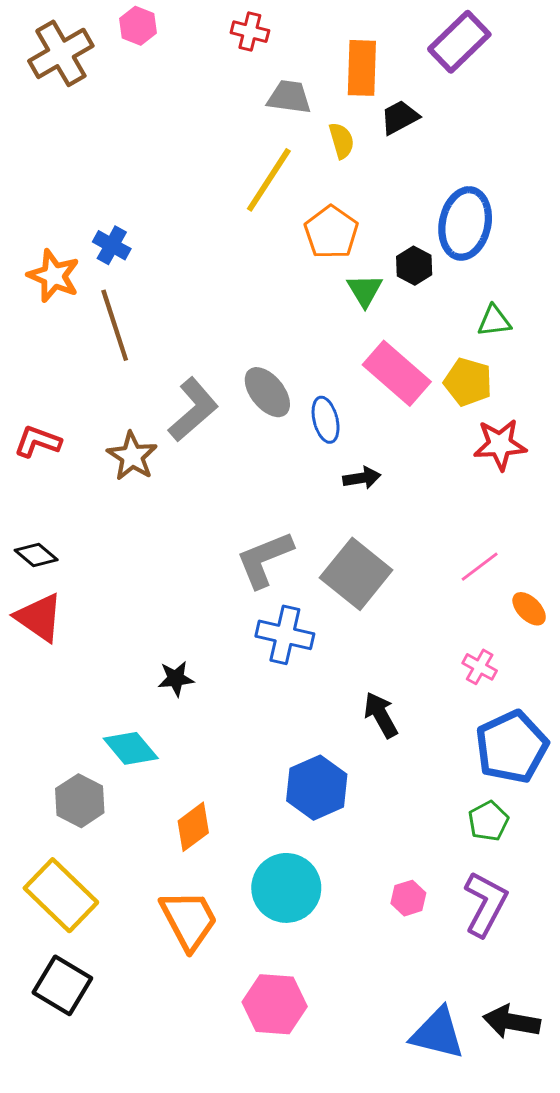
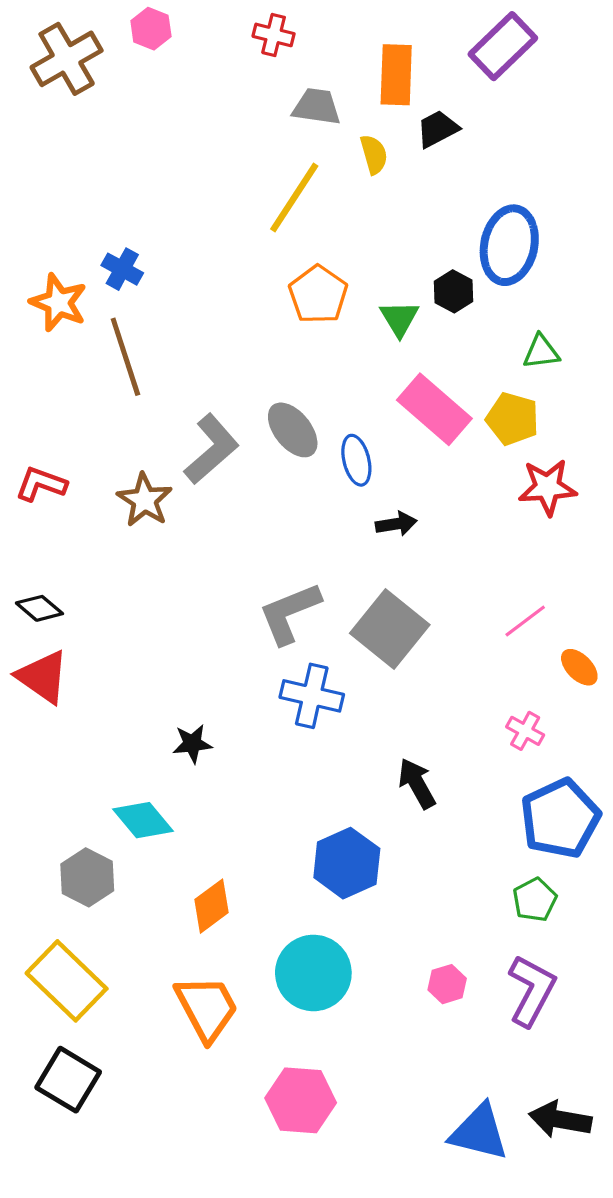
orange pentagon: (331, 232) -> (318, 295), moved

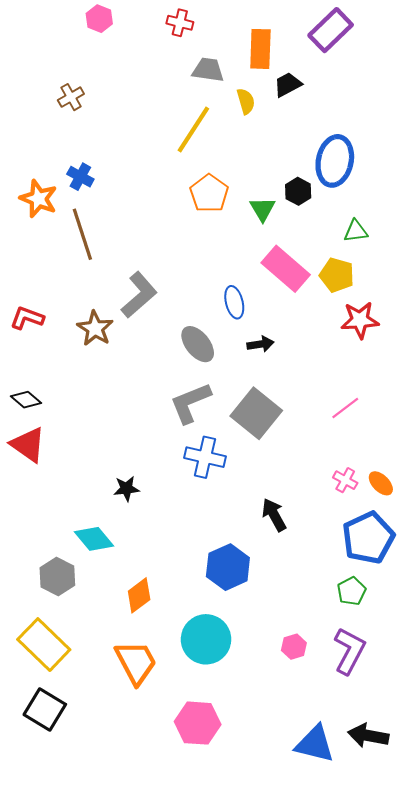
brown cross: (67, 59) -> (71, 97), moved, size x0.6
gray ellipse: (293, 430) -> (198, 344), moved
orange ellipse: (579, 667) -> (381, 483), moved

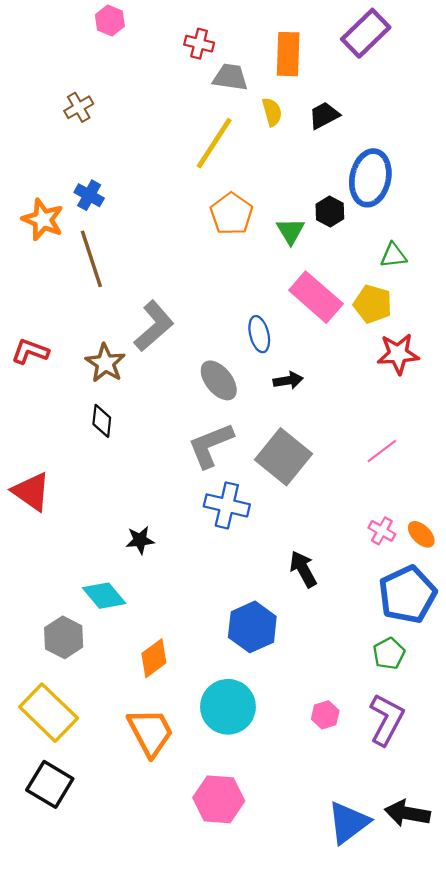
red cross: (180, 23) -> (199, 44), moved
black trapezoid: (288, 85) -> (324, 115), moved
black diamond: (26, 400) -> (102, 421), moved, turned 56
blue triangle: (315, 744) -> (348, 822), turned -51

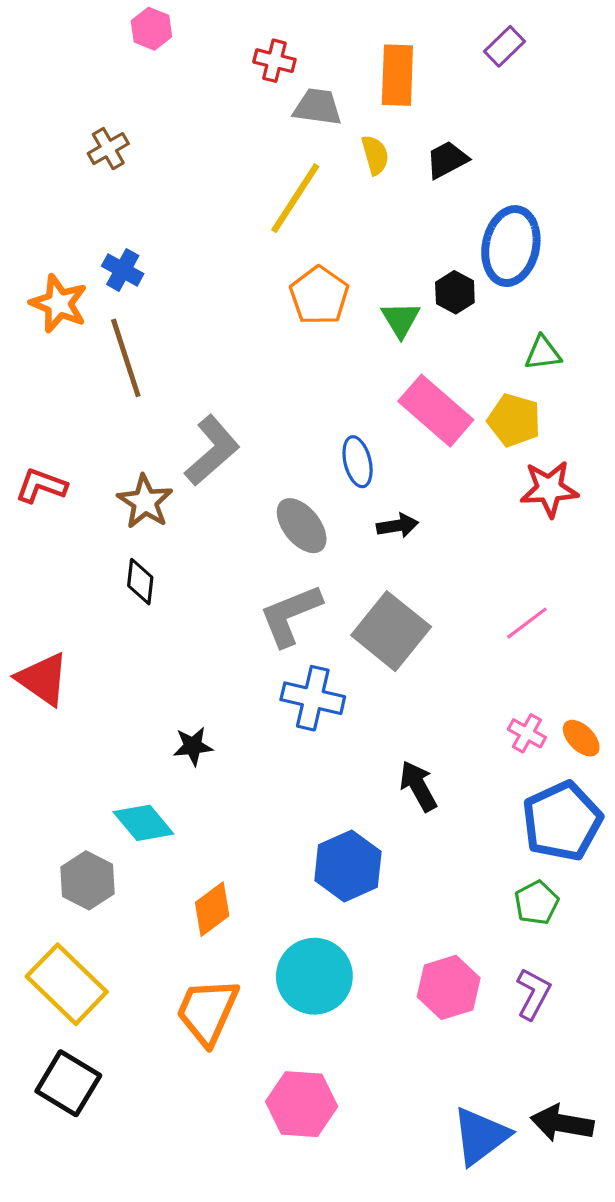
purple rectangle: (366, 33) -> (505, 46), size x0.6
pink hexagon: (325, 715) -> (449, 987), size x1.6
purple L-shape: (387, 719) -> (533, 994), size x0.7
orange trapezoid: (150, 732) -> (207, 1011), turned -128

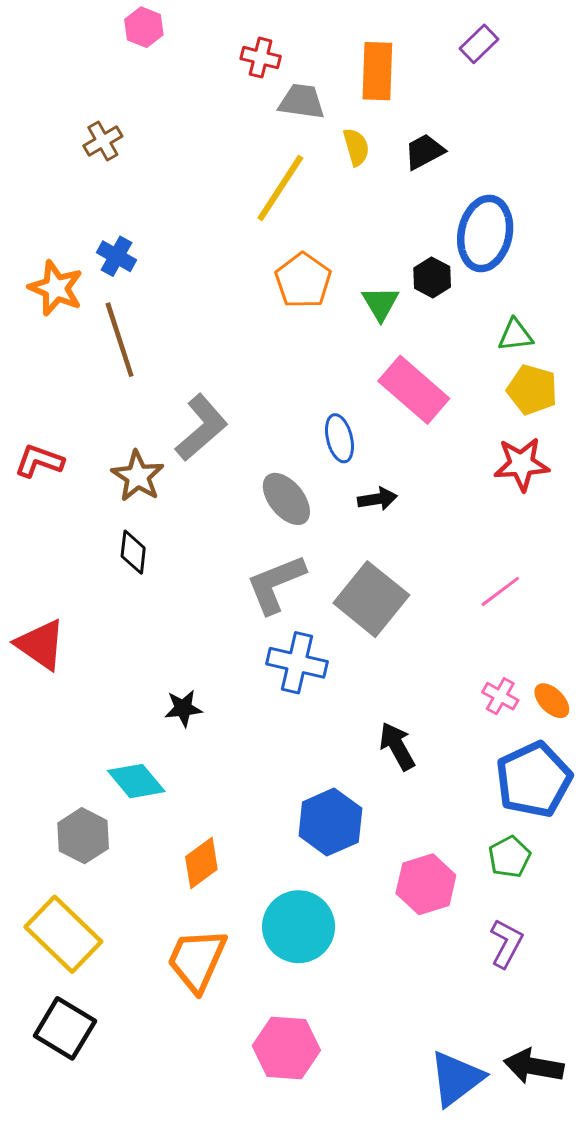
yellow pentagon: (514, 420) -> (532, 390), moved
pink hexagon: (449, 987) -> (426, 884), moved

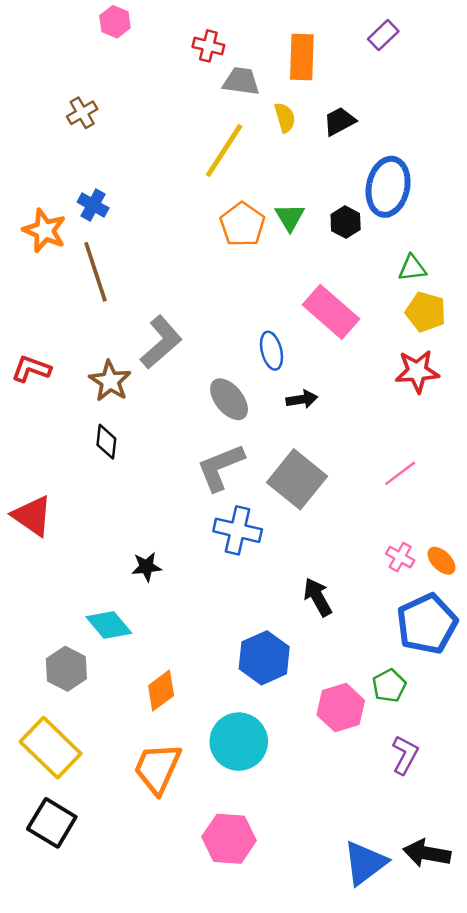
green triangle: (380, 303) -> (290, 217), moved
green pentagon: (509, 857) -> (389, 686), moved

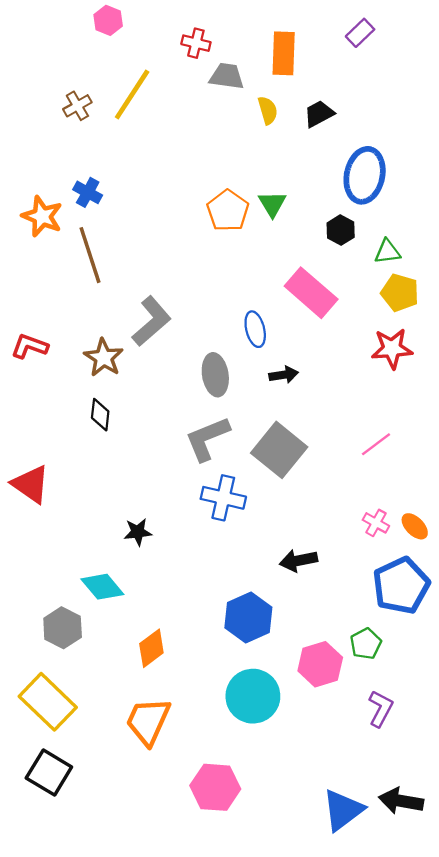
yellow line: (224, 150) -> (132, 94), moved
black hexagon: (346, 222) -> (341, 230), moved
gray ellipse: (229, 399) -> (215, 375), turned 30
black arrow: (318, 597) -> (298, 560), turned -72
cyan circle: (239, 742) -> (253, 696), moved

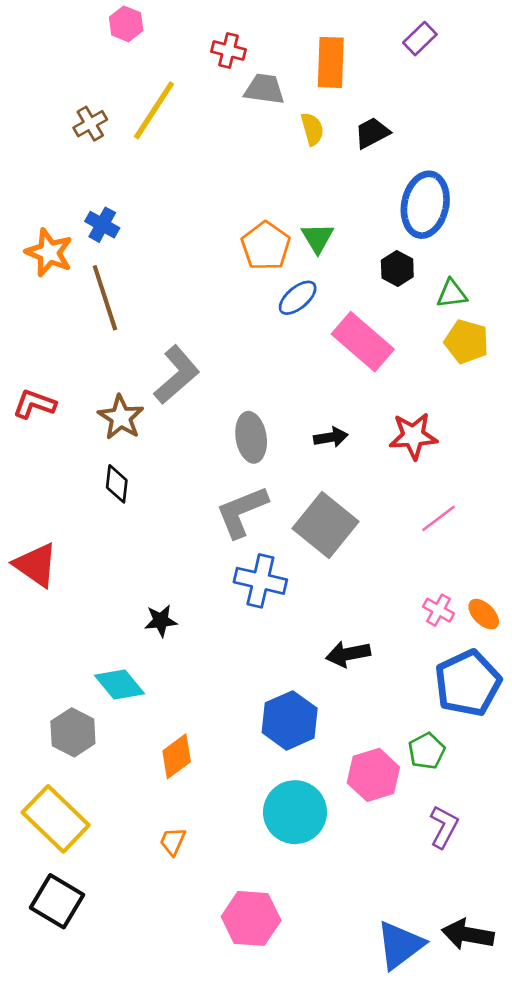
blue ellipse: (255, 329) -> (298, 298), moved, turned 64
red star: (392, 349) -> (413, 436), moved
orange trapezoid: (148, 721) -> (173, 841), size x0.5

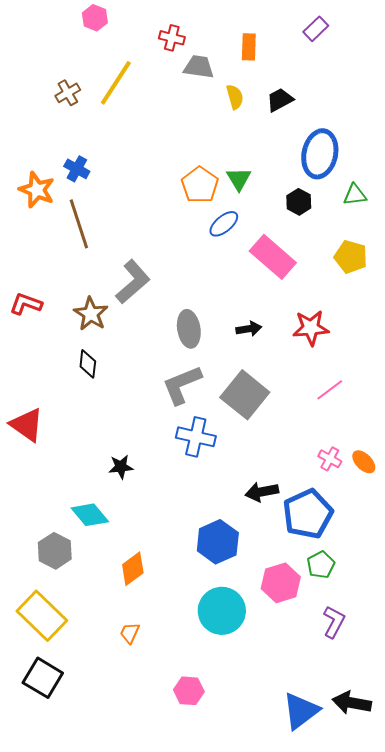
orange rectangle: (331, 62) -> (249, 47), size x0.7
green triangle: (452, 294) -> (355, 195), moved
blue pentagon: (468, 683) -> (308, 514), moved
pink hexagon: (251, 918) -> (189, 691), size x0.7

